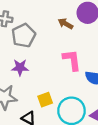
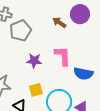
purple star: (20, 67) -> (34, 61), moved

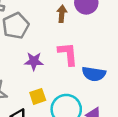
brown arrow: (59, 23) -> (62, 14), turned 64

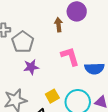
purple star: (34, 61) -> (31, 67), moved

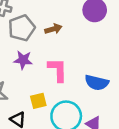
brown arrow: (59, 25) -> (53, 29), moved, turned 64
pink L-shape: (70, 56) -> (58, 70), moved

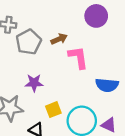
purple star: (23, 60) -> (34, 83), moved
pink L-shape: (58, 70) -> (78, 57), moved

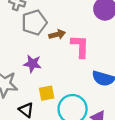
brown arrow: (59, 39) -> (57, 34), moved

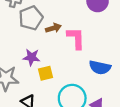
yellow square: (47, 93) -> (46, 73), moved

